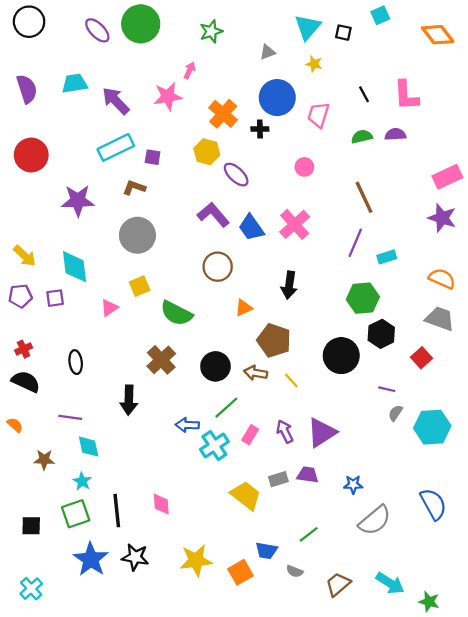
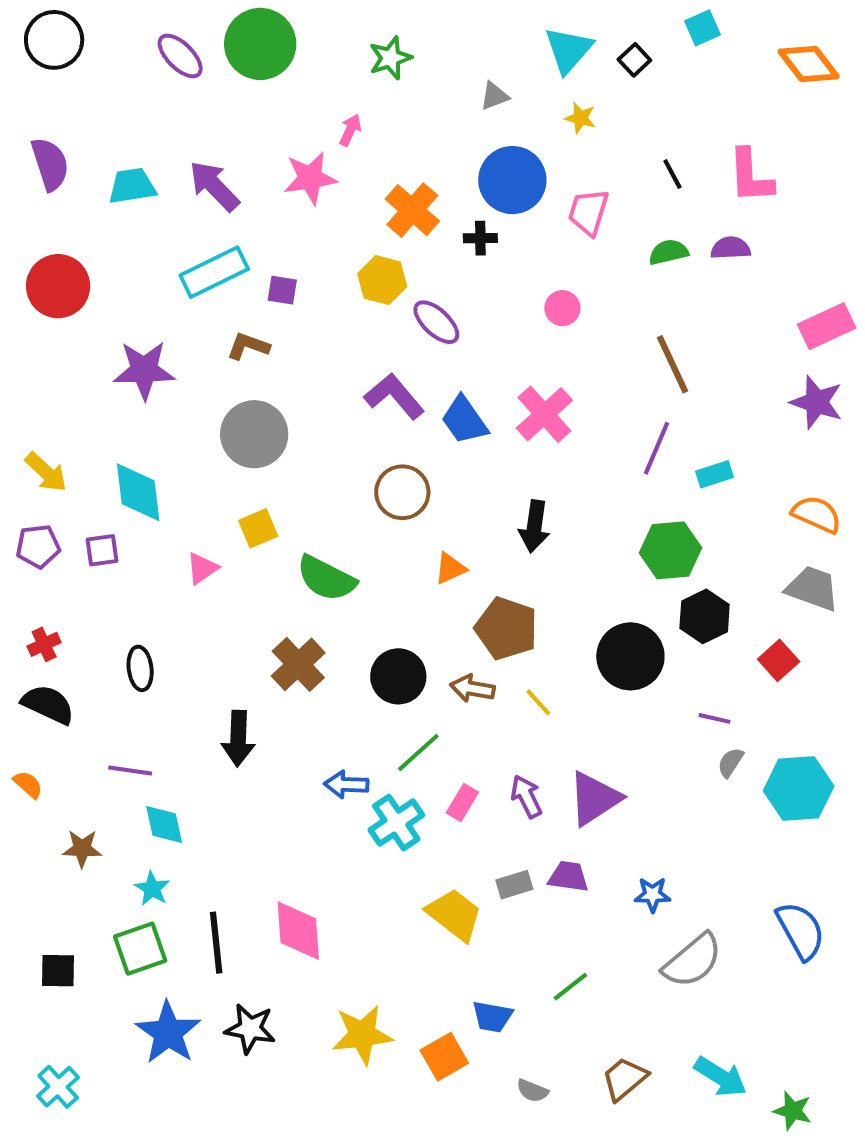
black square: (343, 33) -> (634, 60), turned 35
cyan trapezoid: (75, 83) -> (132, 186), moved
pink diamond: (161, 504) -> (298, 931), size x1.5
gray semicircle: (295, 571) -> (532, 1091), moved

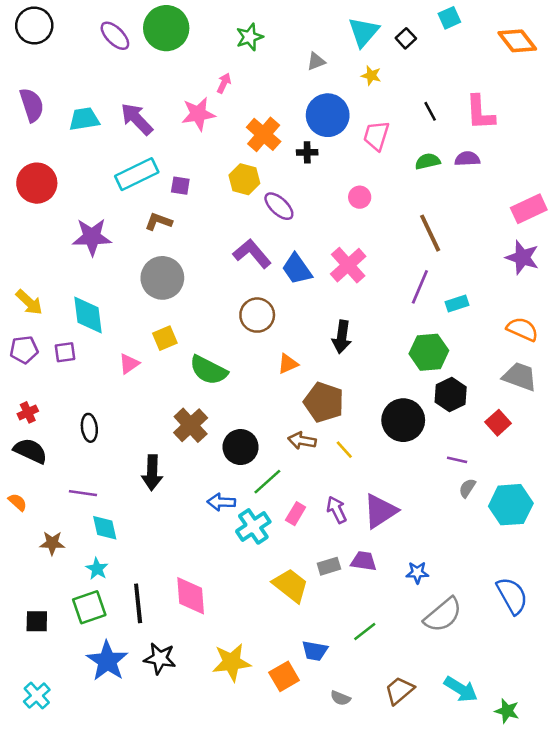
black circle: (398, 676) -> (241, 447), moved

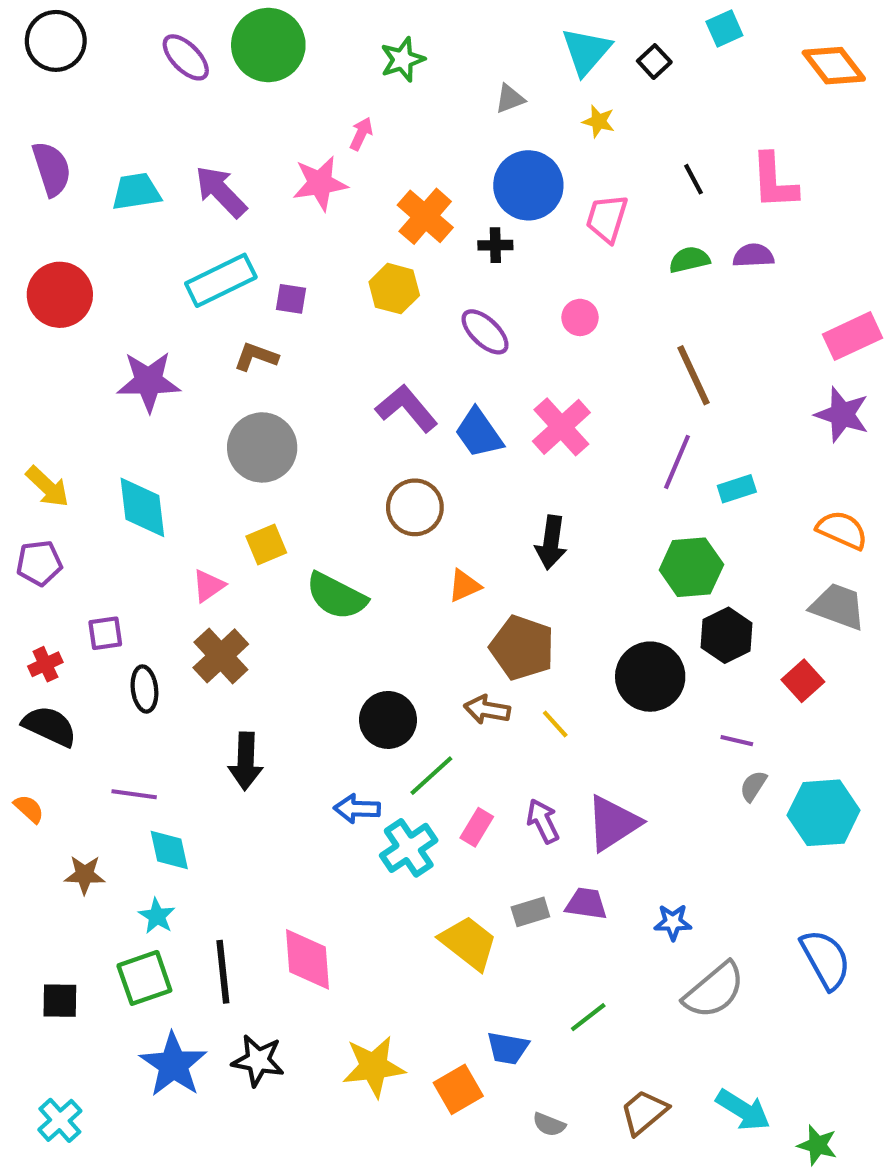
purple ellipse: (279, 206) -> (485, 332), moved
purple square: (65, 352) -> (105, 633), moved
brown cross: (191, 425) -> (221, 656), moved

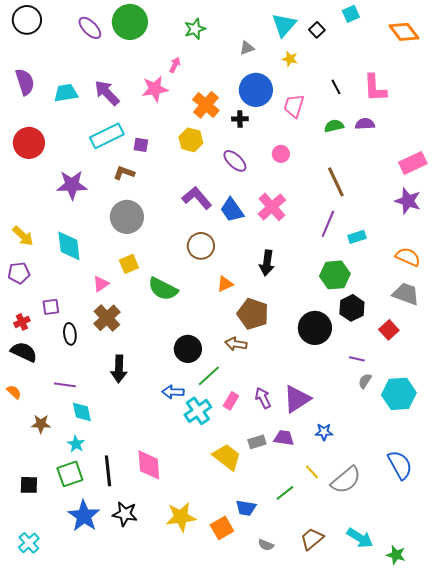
yellow line: (555, 724) -> (312, 472), moved
blue star: (673, 922) -> (324, 432), moved

